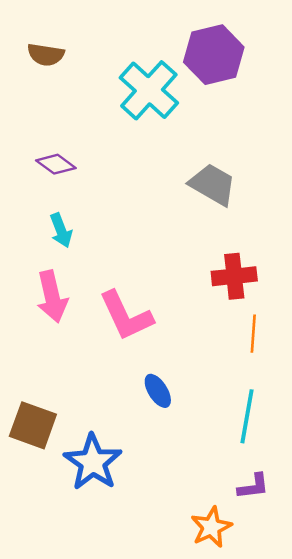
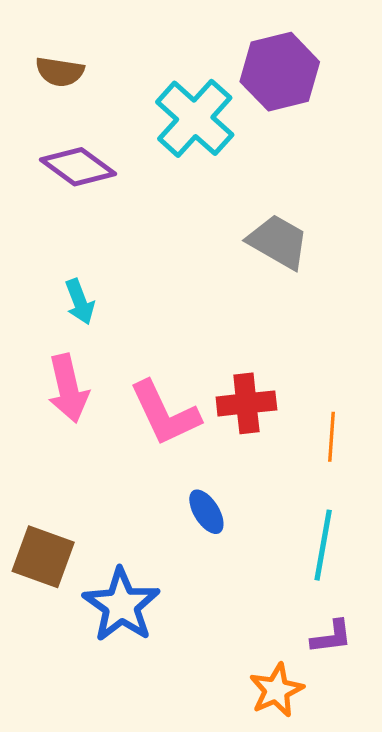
purple diamond: (56, 164) -> (78, 167), moved, size x1.4
red cross: (234, 276) -> (246, 403), moved

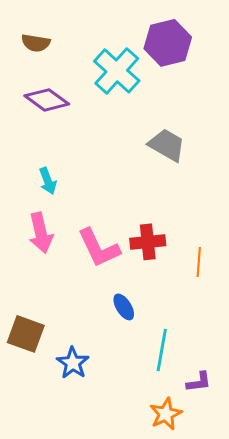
cyan line: (323, 545) -> (162, 350), moved
blue star: (121, 605) -> (73, 363), size x0.7

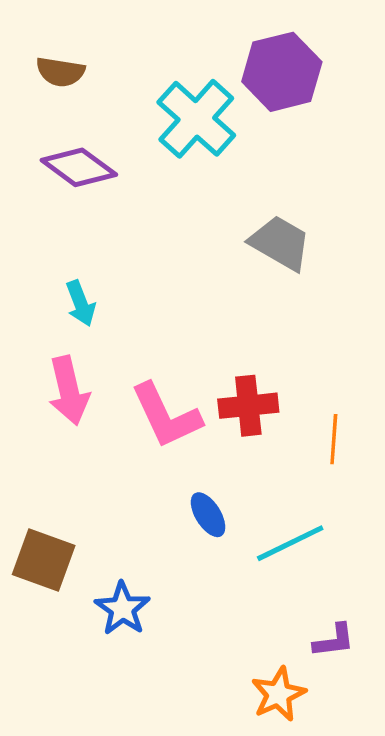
cyan line: (162, 350) -> (290, 543), moved, turned 54

